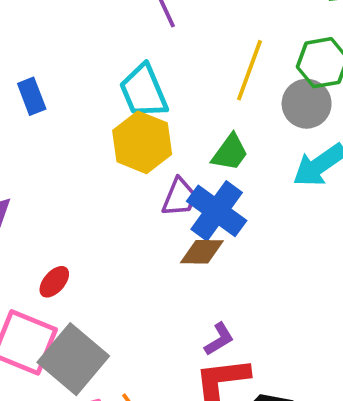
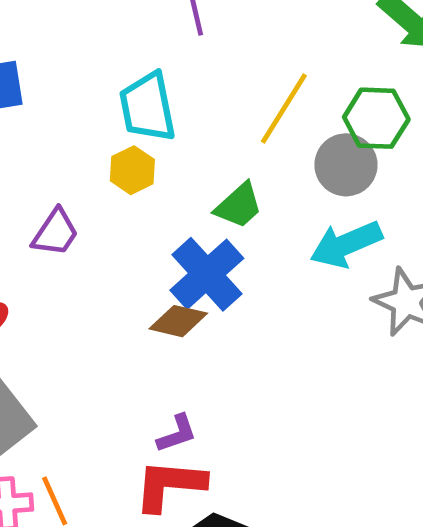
yellow hexagon: (142, 142) -> (132, 170), size x0.6
purple trapezoid: (180, 197) -> (55, 233), moved

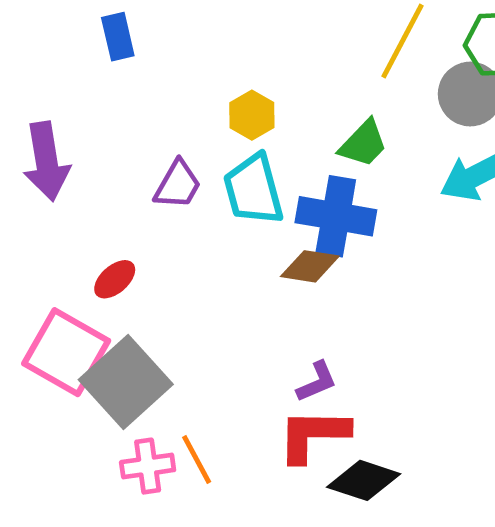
cyan trapezoid: (147, 107) -> (253, 190), moved
blue cross: (207, 274) -> (336, 216), turned -34

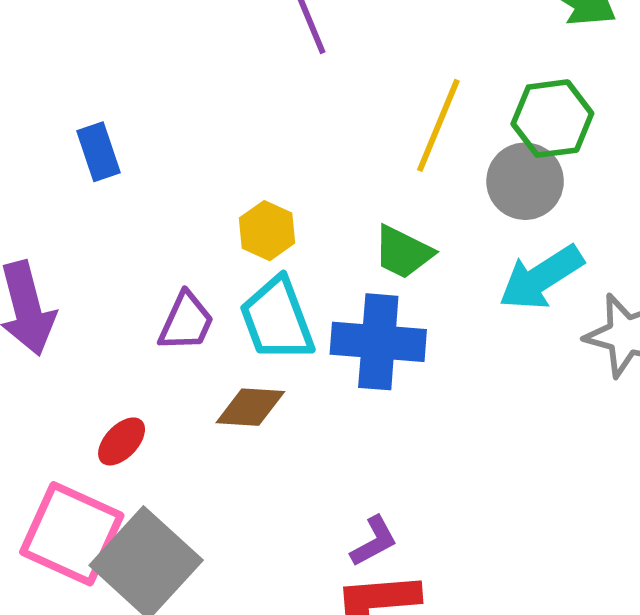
green trapezoid: (363, 144) -> (403, 252), turned 78
brown diamond: (310, 266) -> (250, 407), moved

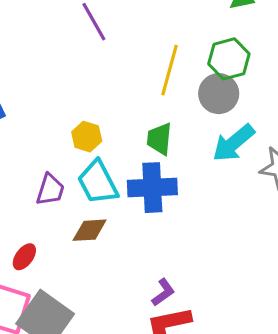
green trapezoid: (403, 252) -> (159, 139), turned 76

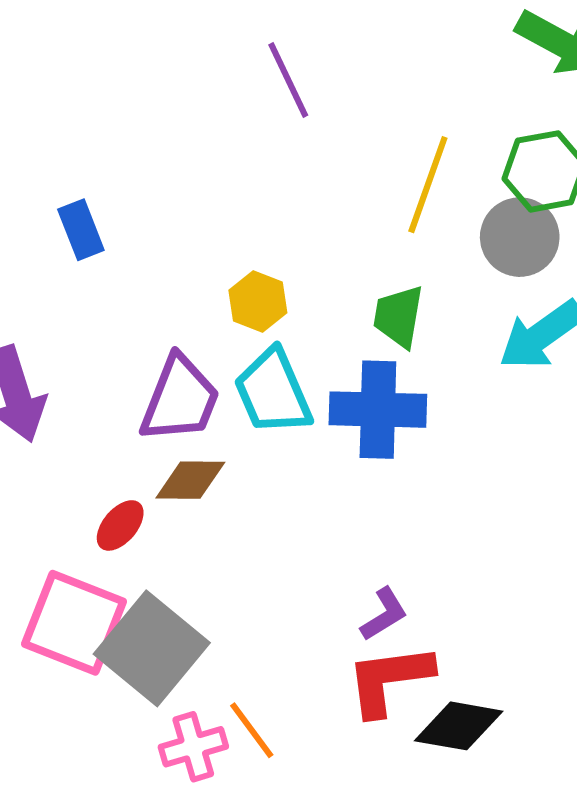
purple trapezoid: (50, 190) -> (180, 399), size x1.4
brown diamond: (90, 230) -> (190, 480), moved

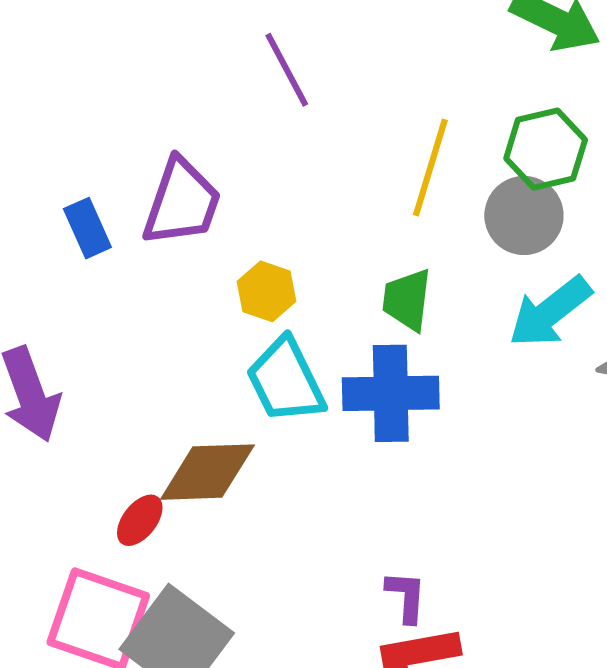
purple trapezoid: (180, 399) -> (182, 202), moved
brown diamond: (190, 480) -> (207, 472), size x1.4
purple L-shape: (384, 614) -> (406, 597), turned -52

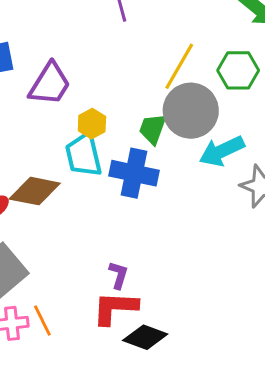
purple trapezoid: (182, 202) -> (50, 84), moved
gray circle: (524, 216) -> (191, 111), moved, size x1.4
yellow hexagon: (267, 291) -> (92, 124), moved

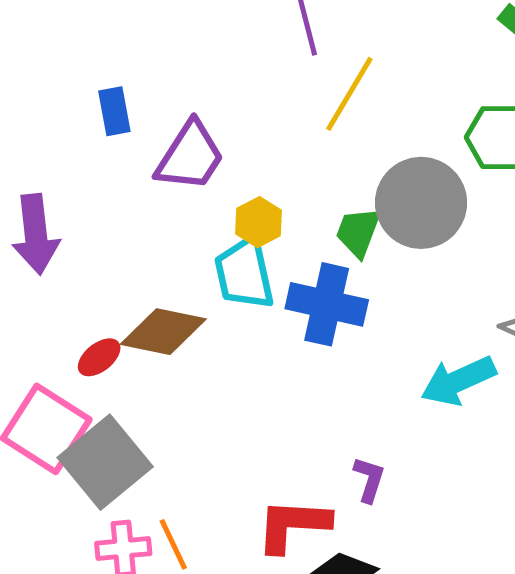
yellow line: (179, 66) -> (349, 94), moved
cyan arrow: (222, 151) -> (458, 381), moved
purple L-shape: (118, 275) -> (369, 479), moved

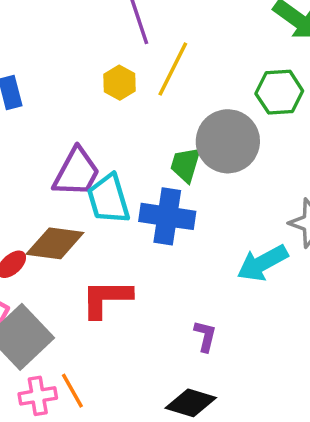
purple trapezoid: (190, 156) -> (77, 172), moved
yellow hexagon: (259, 222) -> (120, 83), moved
red L-shape: (293, 525) -> (106, 298), moved

